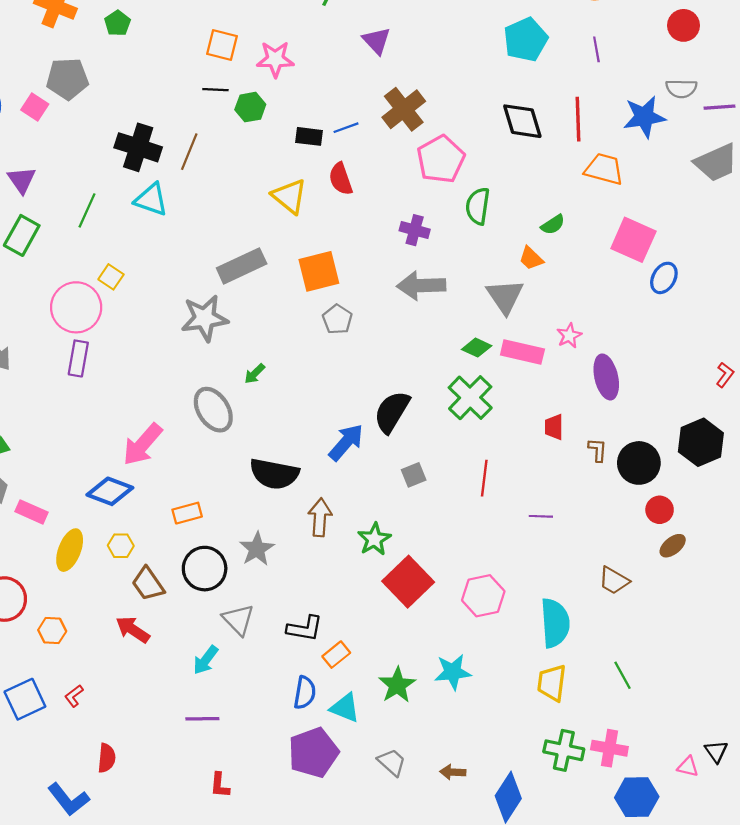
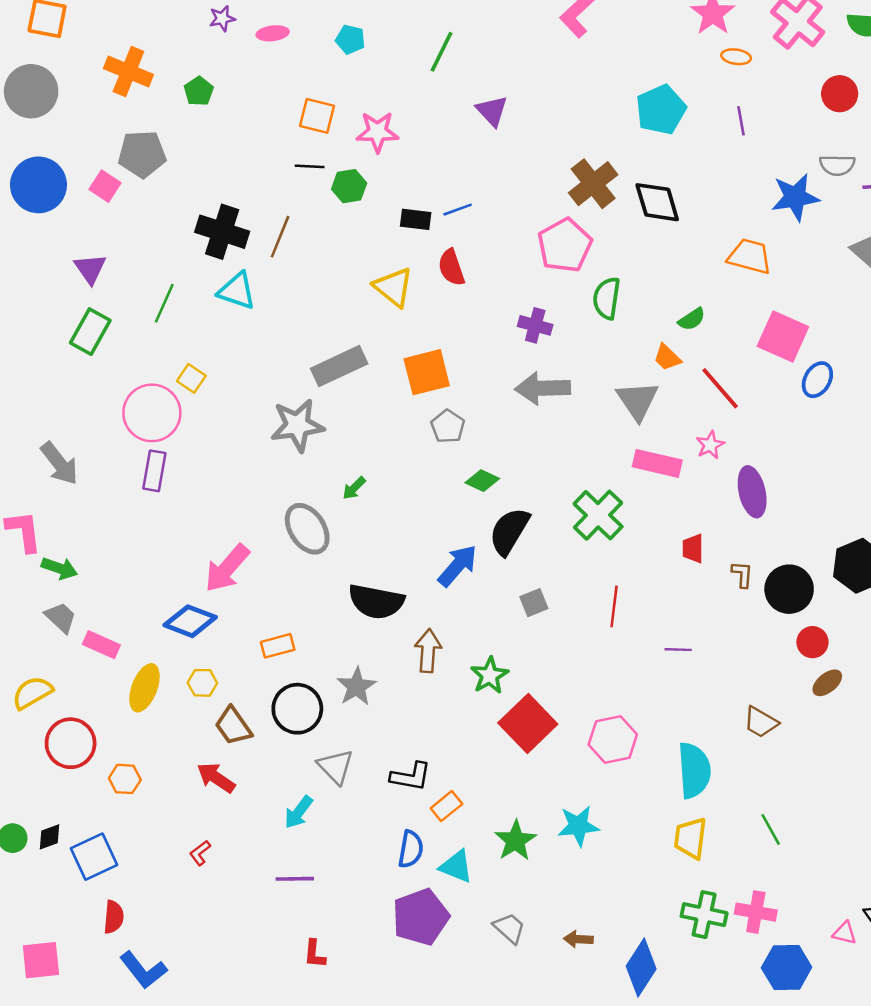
brown cross: (404, 109) -> (593, 184), moved
red line: (578, 119) -> (720, 388), moved, turned -39
green diamond: (477, 348) -> (482, 481), moved
red L-shape: (74, 696) -> (200, 853), moved
red semicircle: (107, 758) -> (114, 917), moved

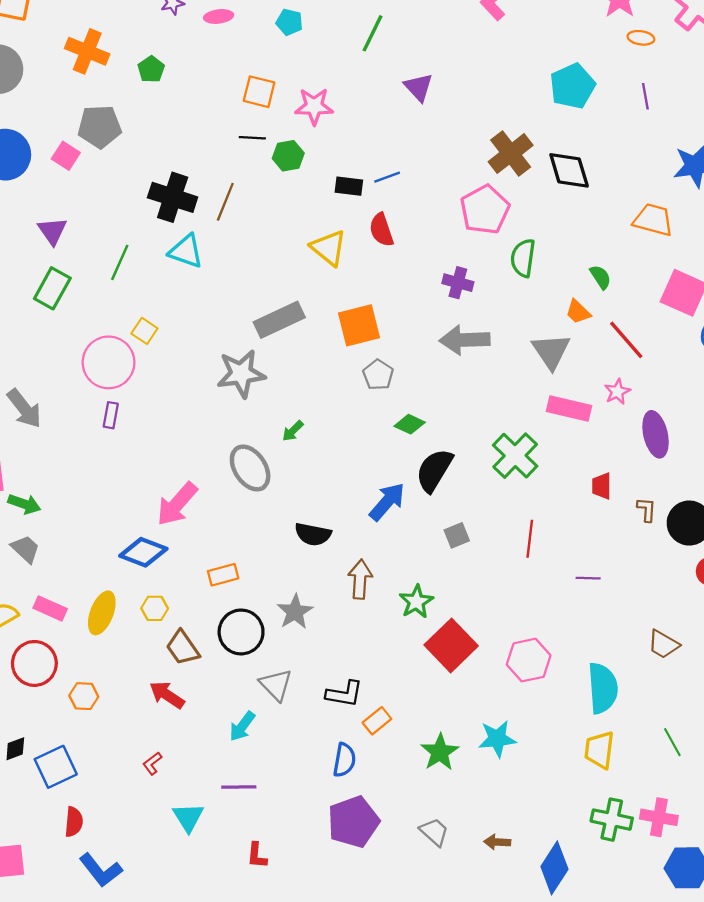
green semicircle: (692, 319) -> (600, 277), turned -90
purple rectangle: (154, 471) -> (111, 415), size x0.7
black semicircle: (376, 601) -> (313, 534), size x0.7
pink rectangle: (101, 645) -> (50, 608), moved
cyan triangle: (456, 866) -> (188, 817), moved, turned 36

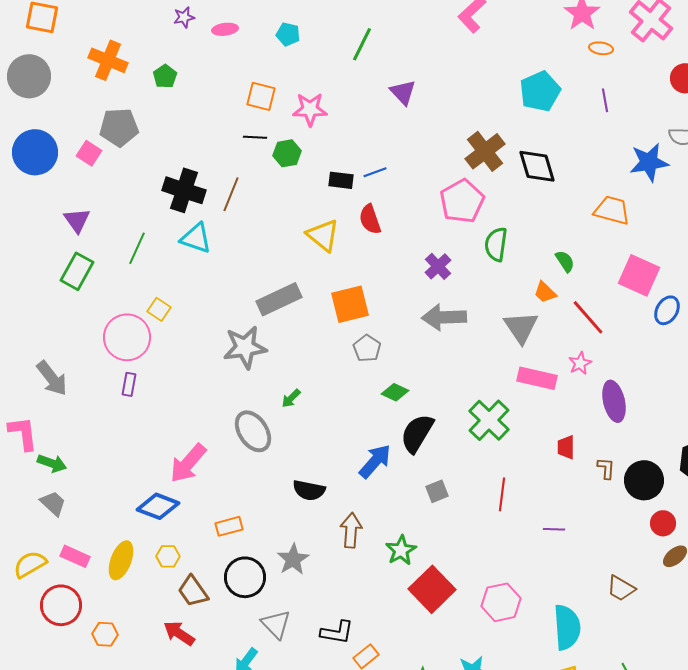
purple cross: (458, 283) -> (438, 266), turned 32

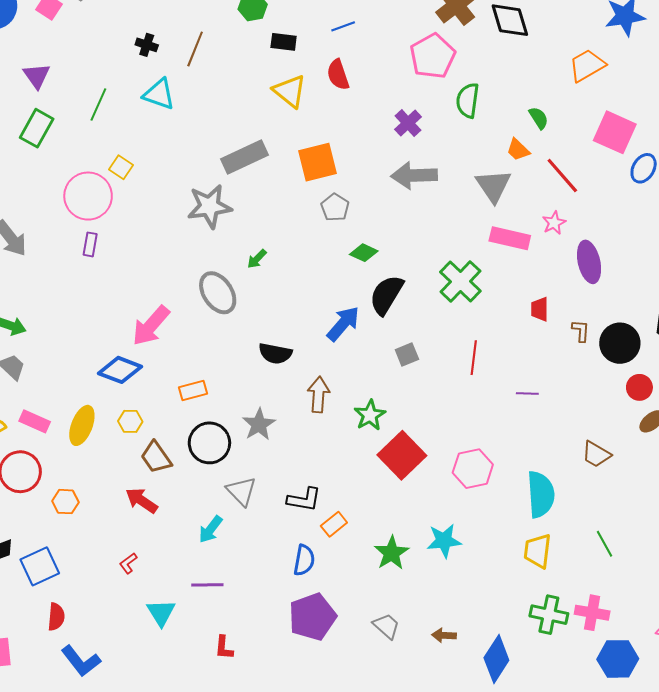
black rectangle: (341, 180) -> (284, 42), moved
black cross: (184, 190) -> (147, 45), size x0.5
orange trapezoid: (612, 210) -> (587, 65), turned -45

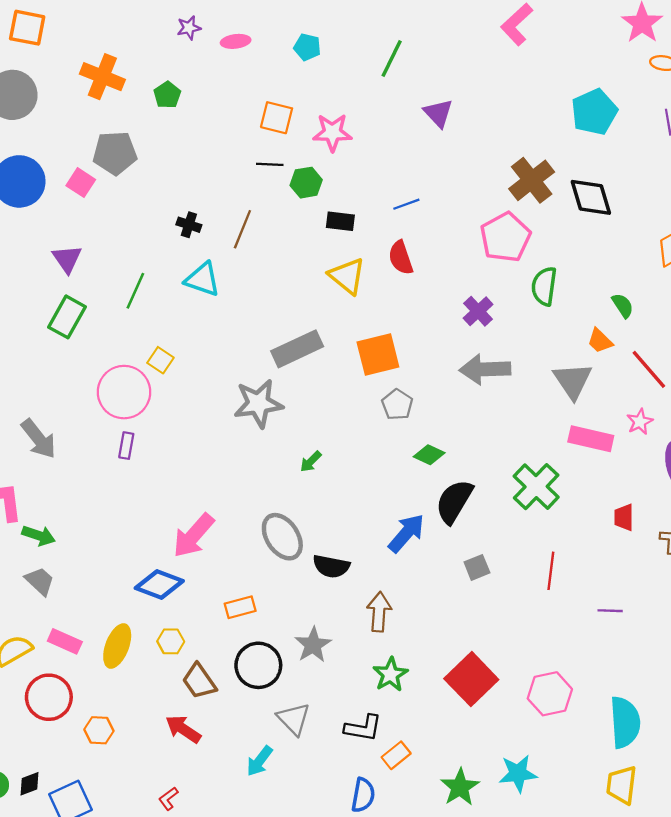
gray ellipse: (218, 293) -> (282, 537), moved
green star: (370, 415) -> (390, 674), moved

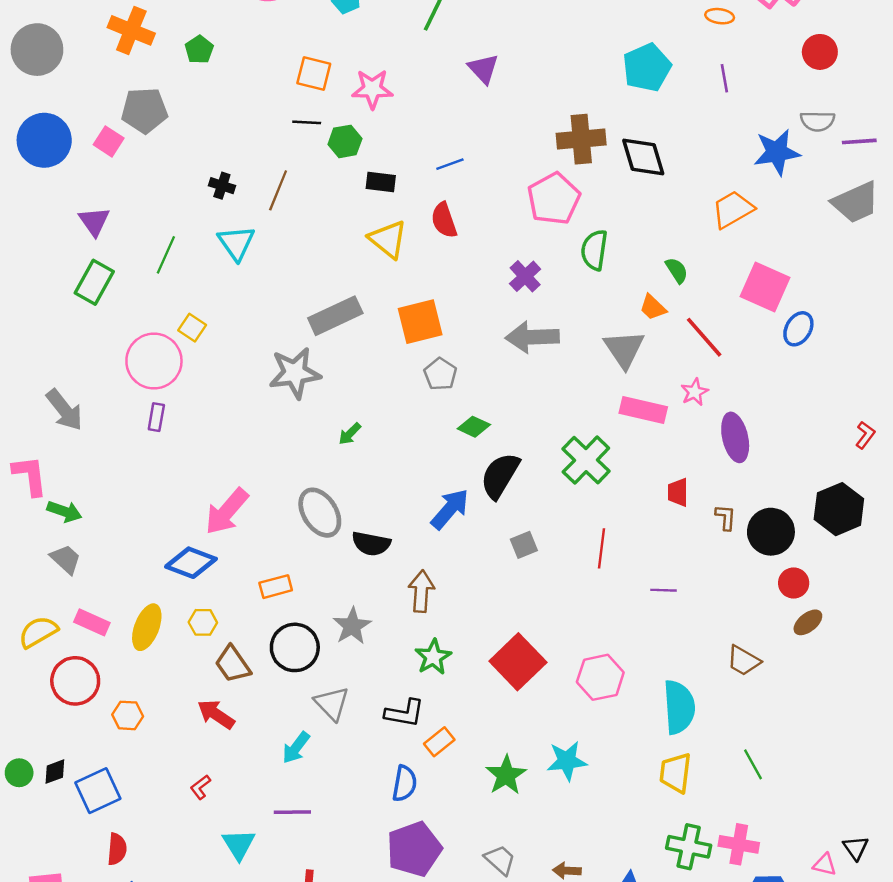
brown cross: (532, 180) -> (581, 139), turned 33
cyan triangle: (203, 279) -> (236, 243), turned 36

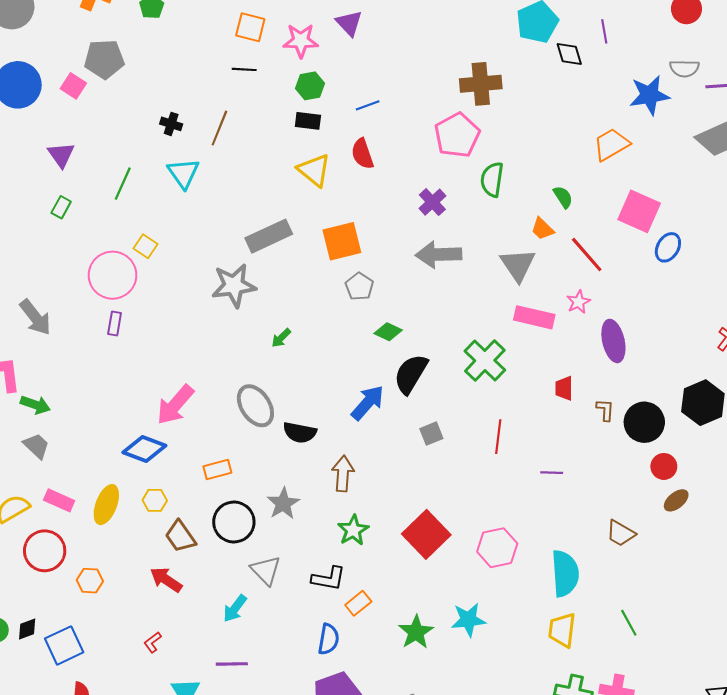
purple triangle: (483, 69) -> (349, 23), moved
green hexagon: (345, 141) -> (310, 86), moved
black diamond: (643, 157) -> (569, 54), moved, size x0.7
green rectangle: (94, 282) -> (61, 207), size x0.6

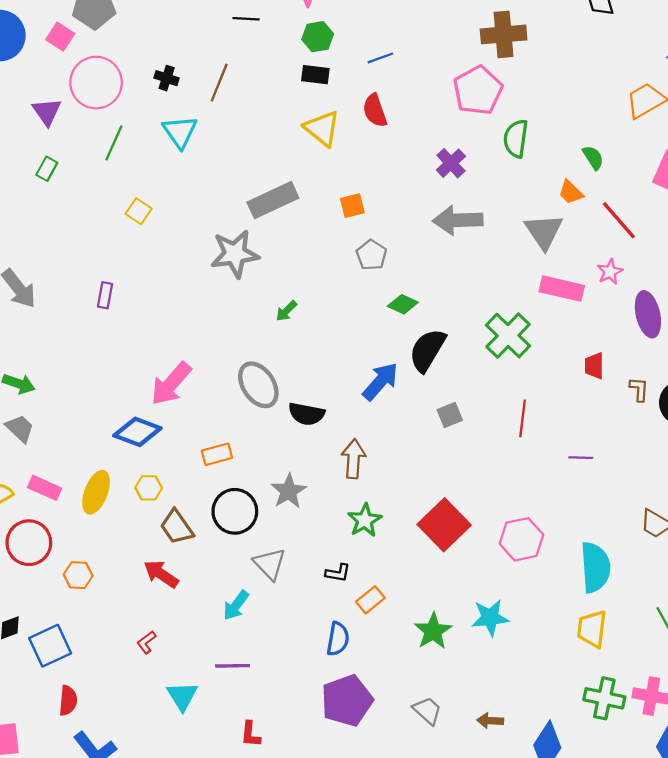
orange square: (342, 241) -> (352, 206), size x0.6
pink circle: (113, 275) -> (96, 83), moved
black L-shape: (329, 579) -> (338, 573), size x0.7

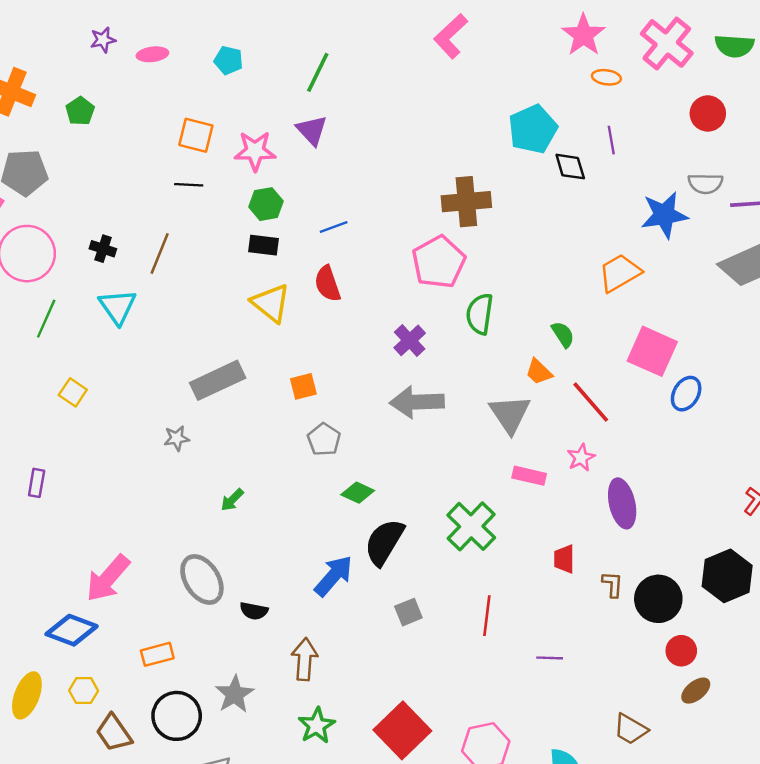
gray star: (235, 254) -> (177, 438), size x0.5
pink rectangle: (562, 289) -> (529, 476), size x0.7
black semicircle: (307, 414) -> (254, 611), size x0.7

